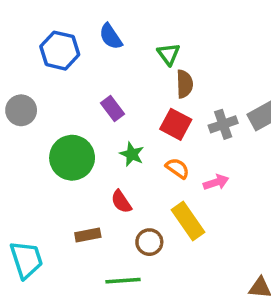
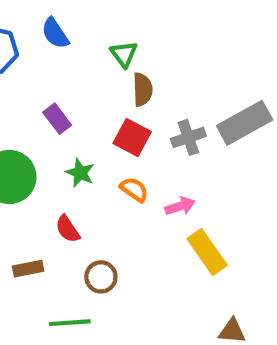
yellow rectangle: (188, 221) -> (207, 252), moved

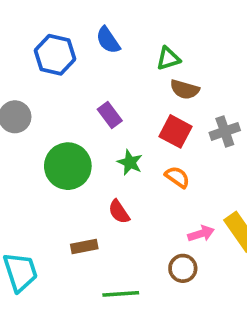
green triangle: (124, 54) -> (168, 58), turned 50
brown semicircle: (143, 90) -> (185, 89), turned 108
pink arrow: (180, 206) -> (201, 234), moved
brown circle: (101, 277) -> (183, 268), moved

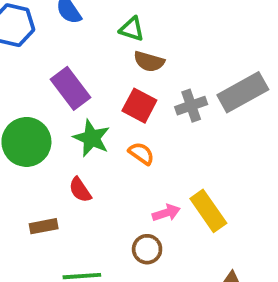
green triangle: (168, 58) -> (132, 29), turned 35
purple rectangle: (110, 115) -> (70, 88), size x1.5
green star: (130, 162) -> (92, 138), size x1.4

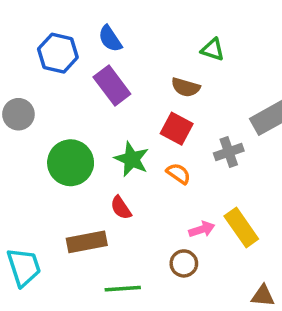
green triangle: (132, 29) -> (213, 50), moved
purple rectangle: (70, 88) -> (112, 85), moved
gray cross: (191, 106) -> (229, 152), moved
brown rectangle: (44, 226) -> (87, 242), size x1.5

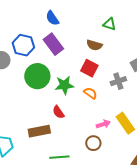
blue hexagon: (58, 53) -> (23, 45), moved
green star: (132, 159) -> (64, 85), turned -30
green circle: (71, 163) -> (37, 76), moved

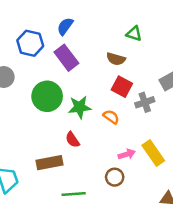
blue semicircle: (52, 18) -> (65, 26), turned 70
blue hexagon: (23, 45) -> (30, 43), moved
red square: (89, 68) -> (122, 87), moved

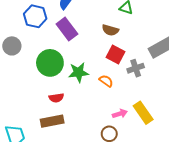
red semicircle: (72, 140) -> (56, 98), moved, turned -64

